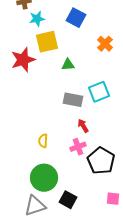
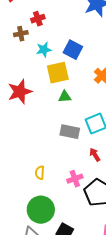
cyan star: (37, 19) -> (44, 50), moved
yellow square: (47, 42) -> (58, 73), moved
red arrow: (83, 126) -> (95, 155), moved

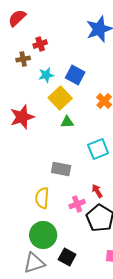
yellow square: (58, 73) -> (60, 98), turned -30
gray rectangle: (70, 132) -> (61, 169), moved
red arrow: (95, 155) -> (97, 191), moved
yellow semicircle: (40, 173) -> (42, 198), size x1.5

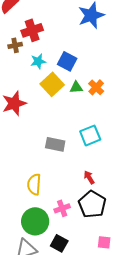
red cross: (40, 44) -> (32, 30), size x1.5
green triangle: (67, 122) -> (76, 87), moved
gray rectangle: (61, 169) -> (55, 144), moved
pink cross: (77, 204) -> (62, 208), moved

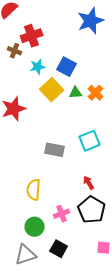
brown cross: (15, 45) -> (15, 51), turned 32
green circle: (35, 221) -> (35, 227), size x0.7

